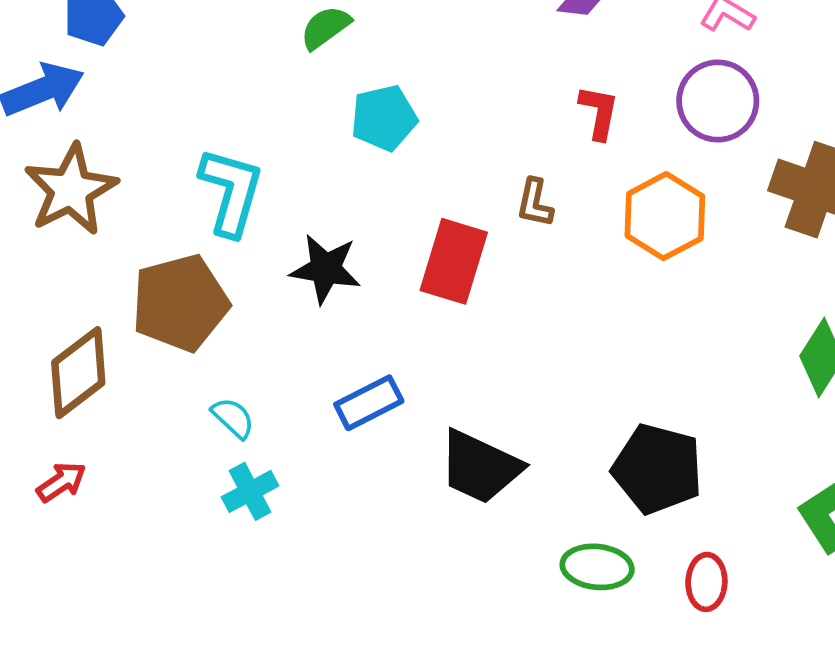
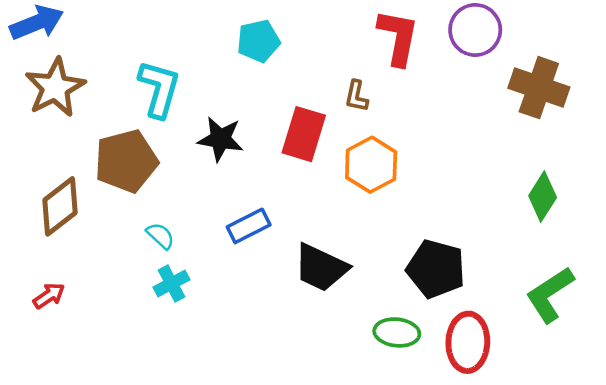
red L-shape: (599, 112) -> (398, 37), size x1.6
orange hexagon: (665, 216) -> (371, 165), moved
red arrow: (61, 482) -> (49, 296), moved
red ellipse: (706, 582) -> (468, 342), size x1.6

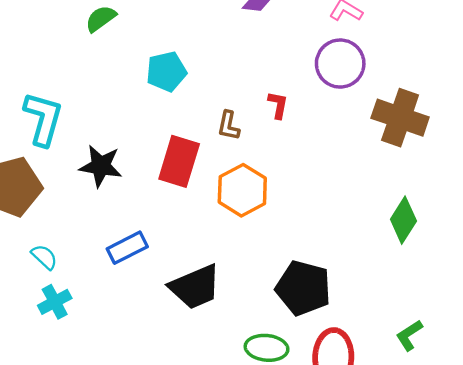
red L-shape: (398, 37) -> (278, 105), moved, size x0.5
cyan pentagon: (258, 41) -> (166, 72), moved
black trapezoid: (321, 268) -> (195, 287), turned -48
green L-shape: (550, 295) -> (409, 335), moved, size x0.6

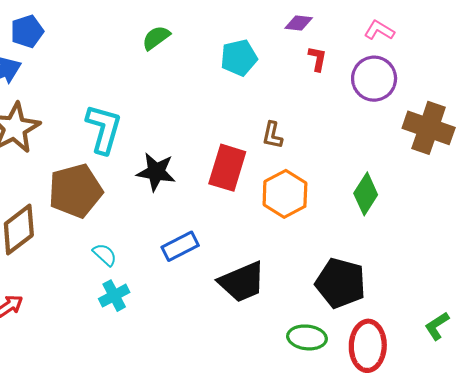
cyan pentagon: (166, 72) -> (239, 58), moved
red L-shape: (278, 105) -> (317, 59), moved
green diamond: (403, 220) -> (366, 194), moved

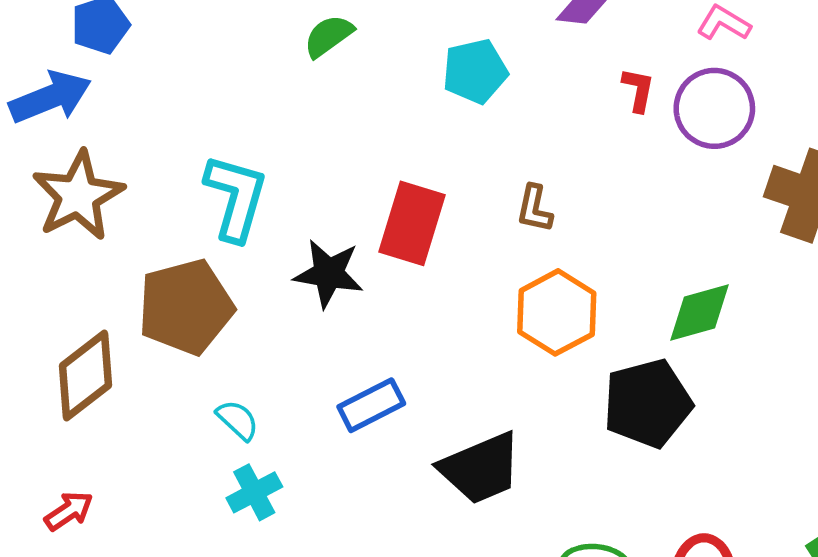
red L-shape: (317, 59) -> (638, 90), moved
red rectangle: (227, 168) -> (412, 223), moved
green diamond: (366, 194) -> (700, 312), turned 42
black pentagon: (341, 283) -> (648, 403), moved, turned -30

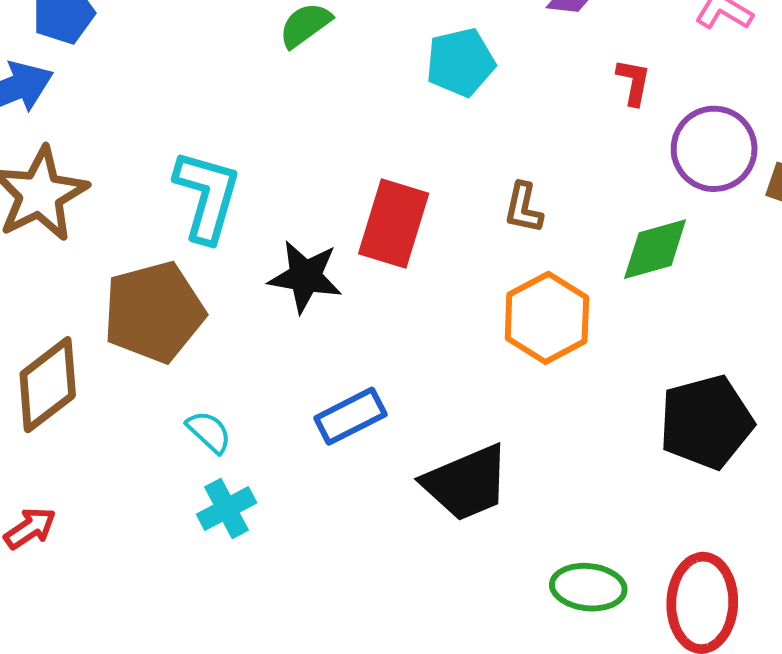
purple circle: (714, 108) -> (714, 149), moved
green diamond: (700, 312) -> (655, 249), moved
black pentagon: (648, 403) -> (706, 422), moved

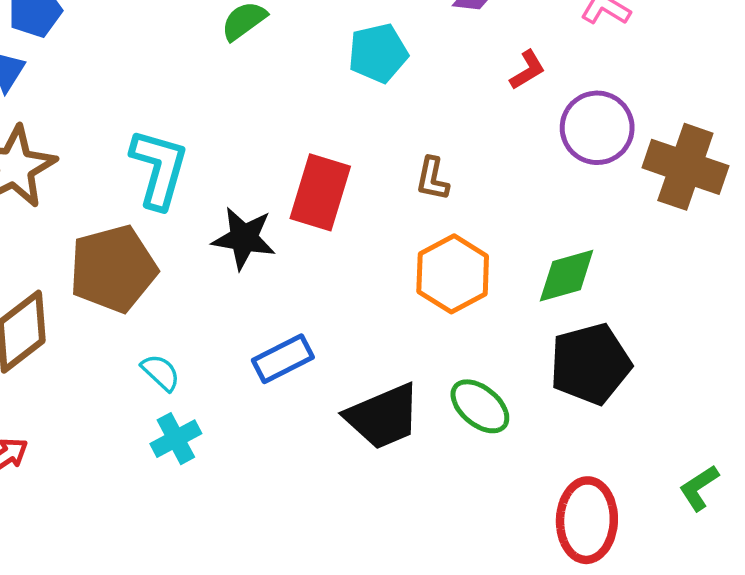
red L-shape: (633, 82) -> (527, 70), turned 48
green diamond: (655, 249) -> (567, 276), moved
green ellipse: (588, 587) -> (480, 406), moved, turned 34

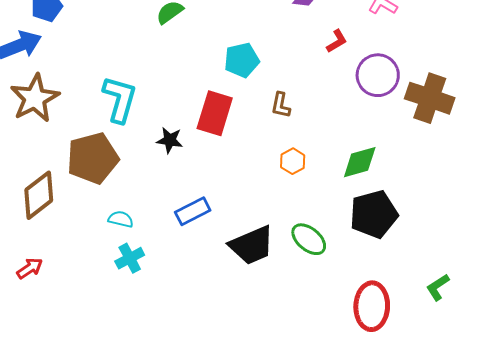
cyan pentagon: (378, 53) -> (242, 60), moved
black star: (244, 238) -> (170, 140), size x0.7
orange hexagon: (453, 274) -> (293, 161), size x0.6
cyan semicircle: (161, 372) -> (121, 219), turned -30

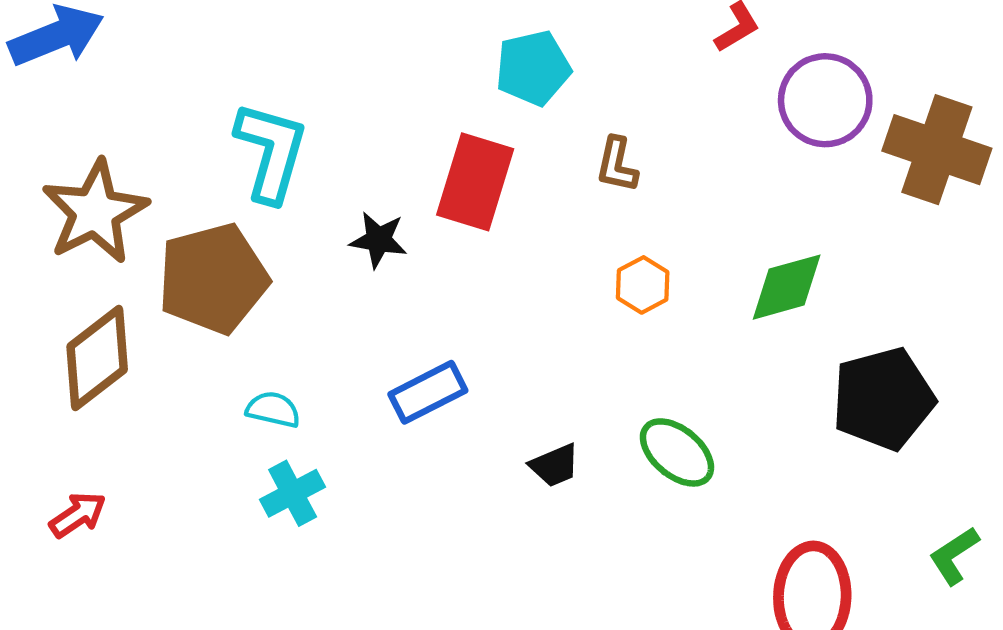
brown star: (35, 98) -> (95, 212), moved
black pentagon: (374, 214) -> (883, 399), moved
black trapezoid: (252, 245) -> (555, 465), size x0.5

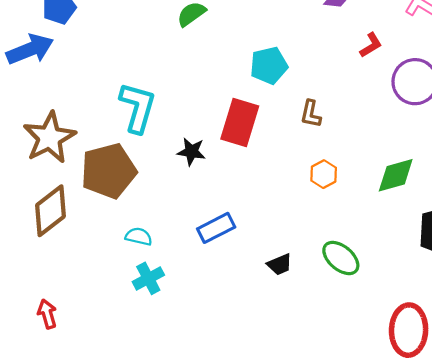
red arrow: (78, 515) -> (47, 314), moved, turned -72

